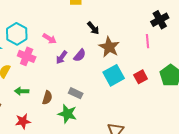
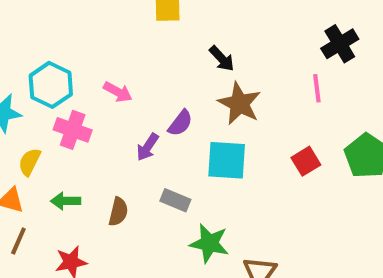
black arrow: (93, 28) -> (222, 59), moved
purple arrow: (62, 57) -> (148, 147), moved
cyan square: (114, 75) -> (227, 160), moved, turned 35
green star: (67, 114) -> (209, 243), moved

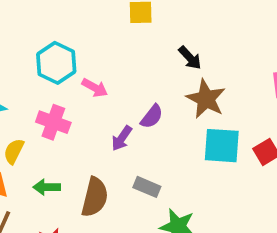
cyan hexagon: (51, 85) -> (56, 63), moved
cyan square: (227, 160) -> (222, 146), moved
brown semicircle: (118, 212) -> (95, 197), size x1.5

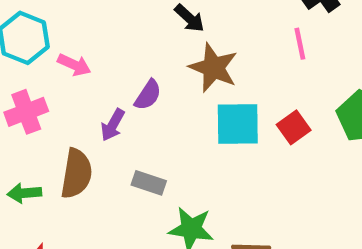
pink cross: (53, 122) -> (26, 112), turned -36
brown semicircle: (95, 197) -> (76, 174), moved

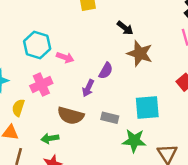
cyan square: (238, 124) -> (147, 108), moved
brown semicircle: (76, 174) -> (71, 116), turned 100
green arrow: (24, 193) -> (50, 138), moved

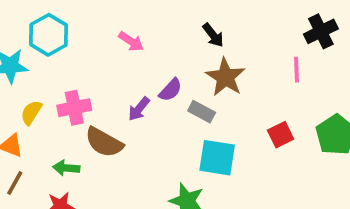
cyan hexagon: (37, 45) -> (49, 35), moved
pink arrow: (65, 57) -> (131, 41), moved
pink cross: (41, 85) -> (74, 108), moved
gray rectangle: (110, 118) -> (202, 112), moved

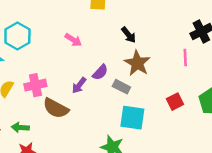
green arrow: (66, 168) -> (20, 127), moved

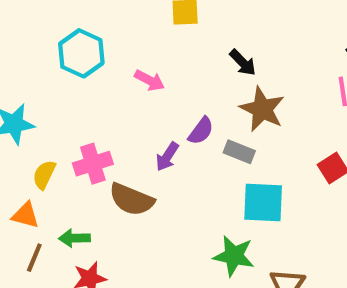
cyan hexagon: (17, 36) -> (81, 53), moved

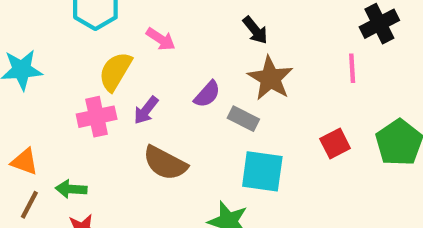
purple arrow: (167, 157) -> (146, 110), moved
yellow semicircle: (44, 175) -> (115, 71), moved, size x1.4
brown semicircle: (131, 199) -> (165, 163), moved

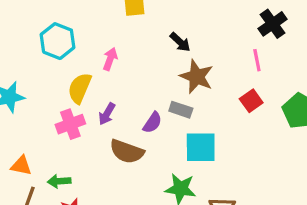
pink arrow: (161, 39) -> (110, 59), turned -95
purple semicircle: (207, 94) -> (152, 123), moved
red square: (335, 144) -> (251, 101), moved

